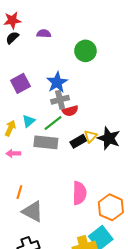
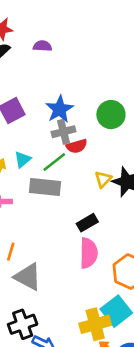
green circle: (85, 51) -> (111, 115), moved
black rectangle: (78, 141) -> (87, 223), moved

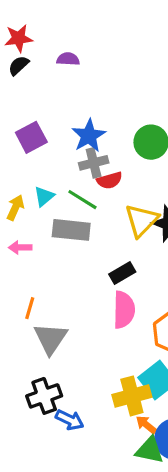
green line: (54, 162) -> (82, 200), turned 70
yellow triangle: (103, 179) -> (141, 220), size x1.6
gray triangle: (28, 277) -> (50, 338), turned 36

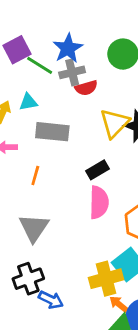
cyan triangle: (44, 196) -> (28, 102), turned 30
green line: (82, 200) -> (40, 65), moved
orange line: (30, 308) -> (35, 176), moved

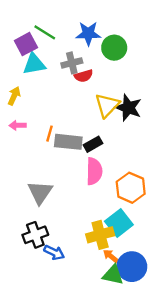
blue star: (68, 48) -> (88, 34), moved, turned 30
green line: (40, 65) -> (45, 32), moved
cyan triangle: (28, 102) -> (34, 64), moved, size x1.5
gray rectangle: (52, 132) -> (68, 142), moved
orange line: (35, 176) -> (49, 134), moved

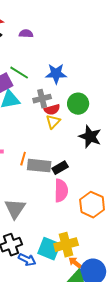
green circle: (114, 48) -> (78, 104), moved
yellow triangle: (107, 105) -> (53, 122), moved, size x0.7
cyan square: (119, 223) -> (49, 249), moved, turned -30

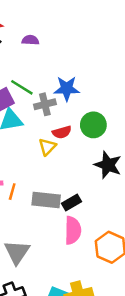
gray cross: (42, 99) -> (45, 104), moved
yellow triangle: (53, 122) -> (47, 147), moved
orange line: (23, 159) -> (12, 192), moved

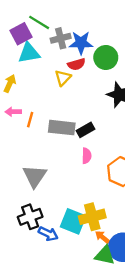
blue star: (67, 89) -> (81, 43), moved
pink semicircle: (73, 230) -> (87, 156), size x0.6

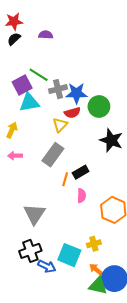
orange line: (30, 120) -> (65, 179), moved
gray rectangle: (62, 128) -> (53, 155), moved, turned -60
yellow cross: (92, 217) -> (94, 244), moved, size x0.6

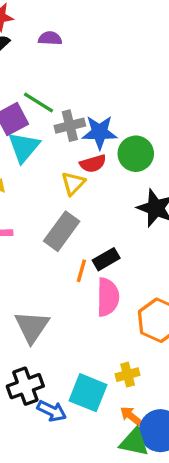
cyan triangle: (29, 102) -> (24, 147), turned -40
pink semicircle: (82, 196) -> (108, 297), size x1.6

